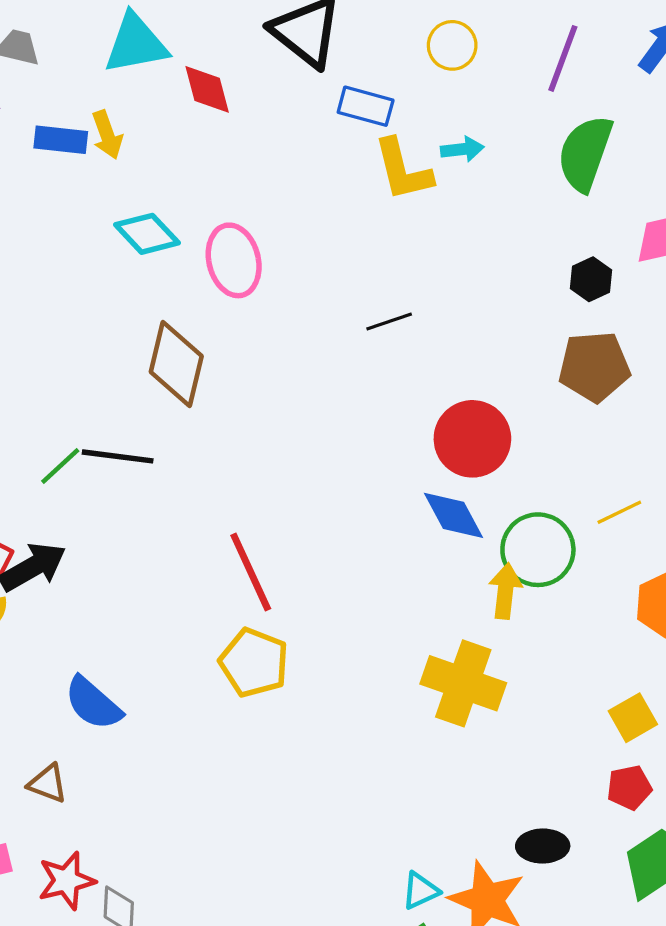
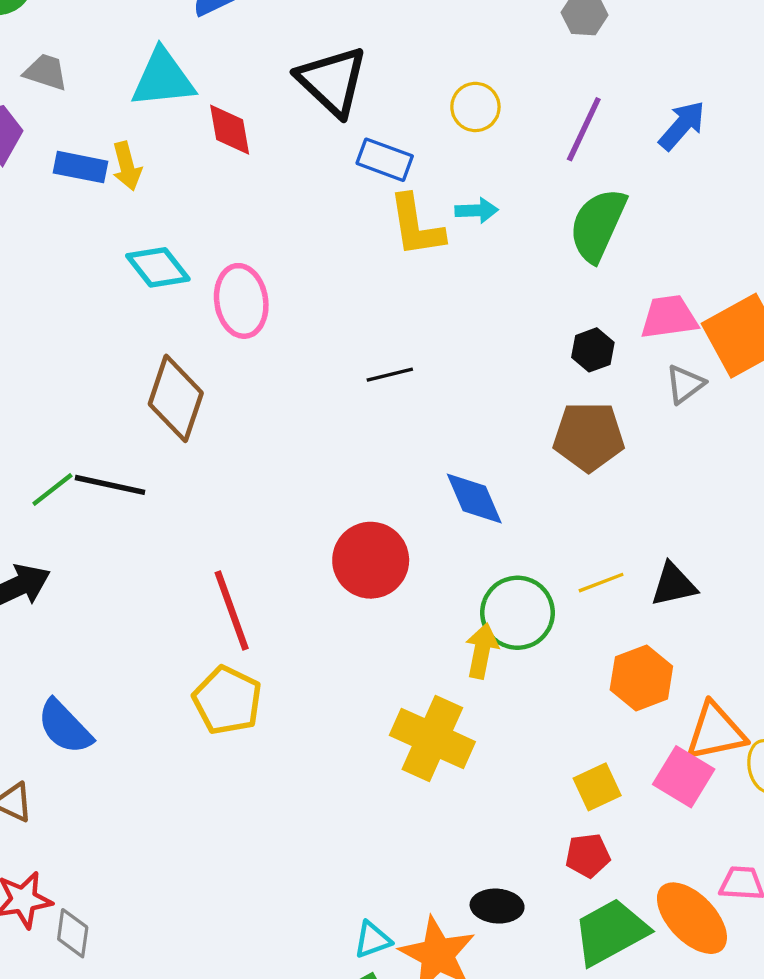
red circle: (472, 439) -> (371, 560), moved
blue diamond: (453, 515) -> (474, 498), moved

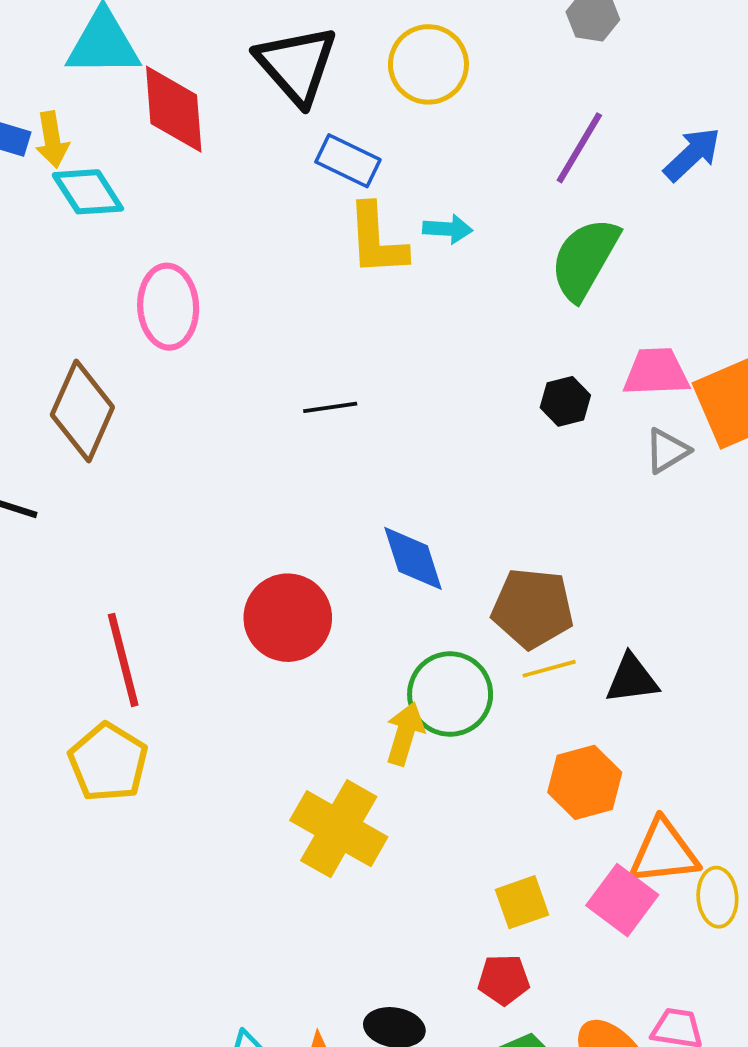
yellow circle: (475, 107) -> (428, 64), moved, size x1.4
red diamond: (230, 130) -> (174, 109), size x1.4
cyan diamond: (158, 267) -> (88, 192), moved
brown pentagon: (589, 436) -> (533, 608), moved

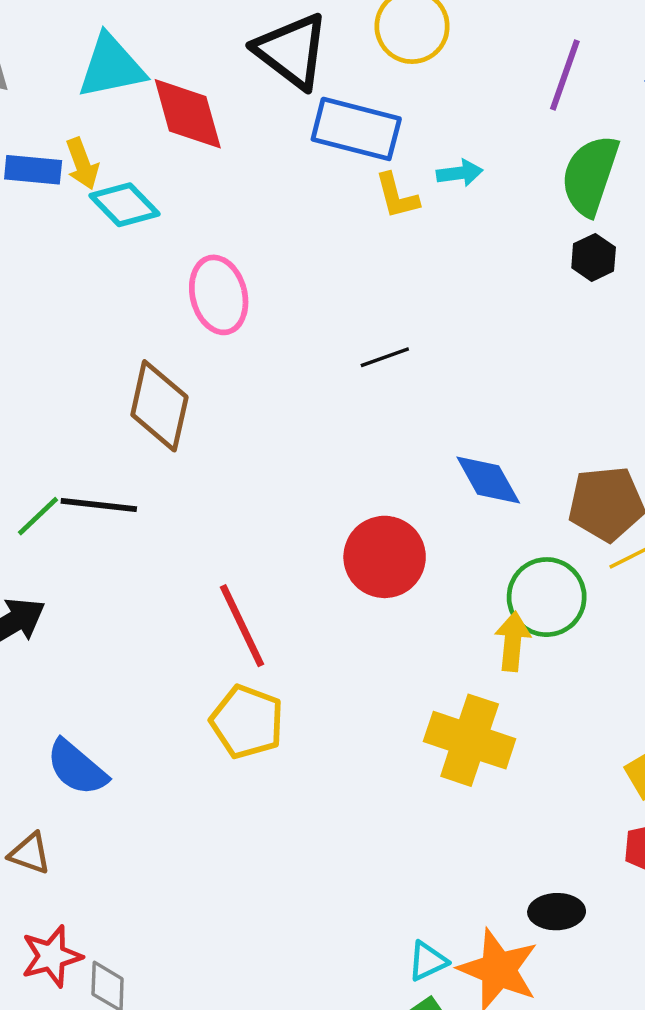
blue rectangle: (348, 161) -> (356, 129), size x1.5
yellow L-shape: (377, 240) -> (397, 196), size x0.7
black hexagon: (565, 401) -> (594, 257), moved

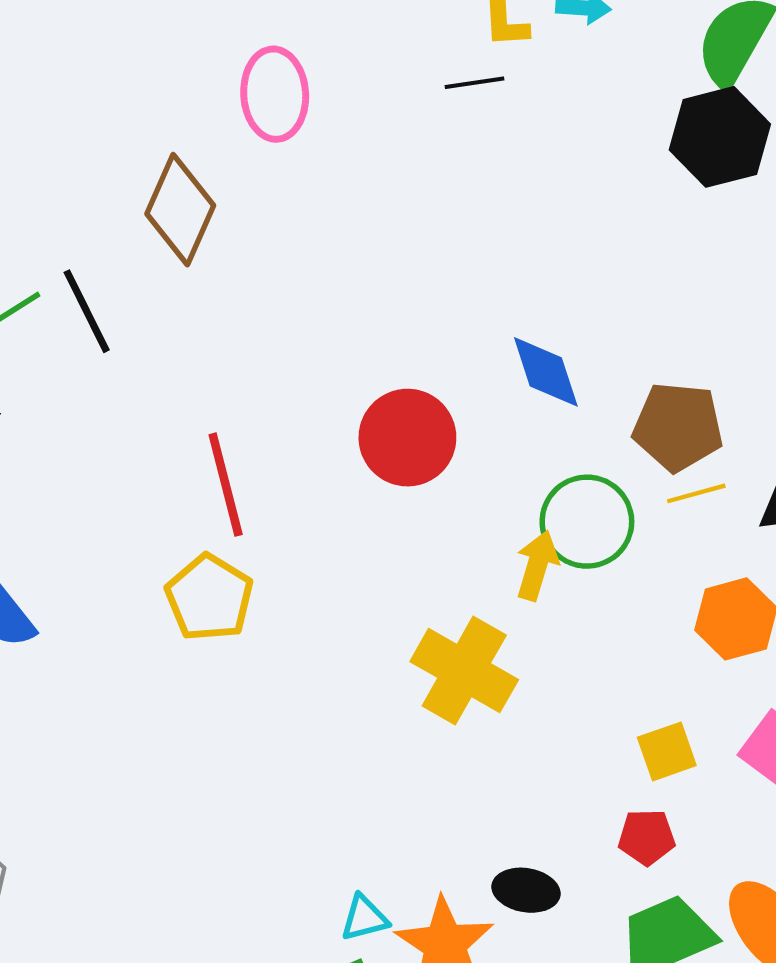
black hexagon: (594, 257) -> (720, 137), size x1.8
black line: (385, 357) -> (475, 83), moved
black line: (99, 505) -> (87, 311), turned 46

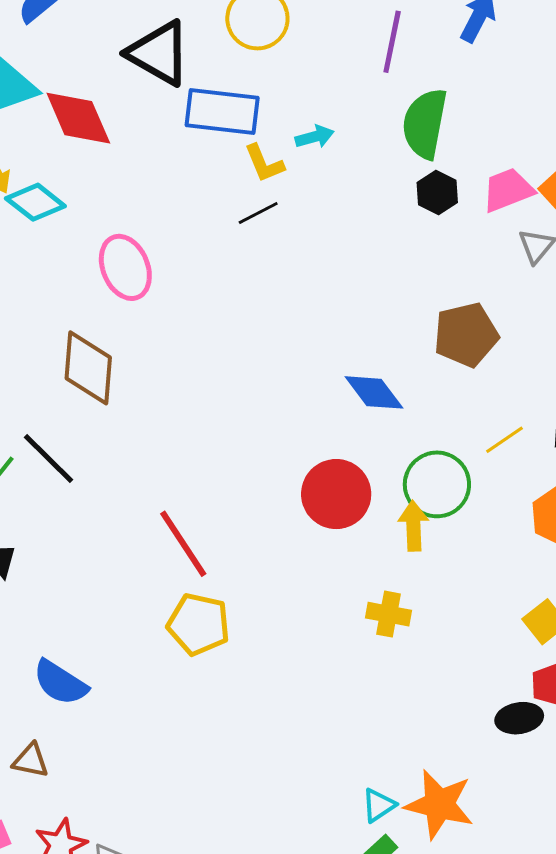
black hexagon: (720, 137) -> (437, 192), size x0.6
brown pentagon: (678, 427) -> (466, 335), moved
red circle: (407, 438) -> (336, 494), moved
yellow cross: (464, 671) -> (388, 614), size x0.6
black ellipse: (526, 890) -> (519, 718), moved

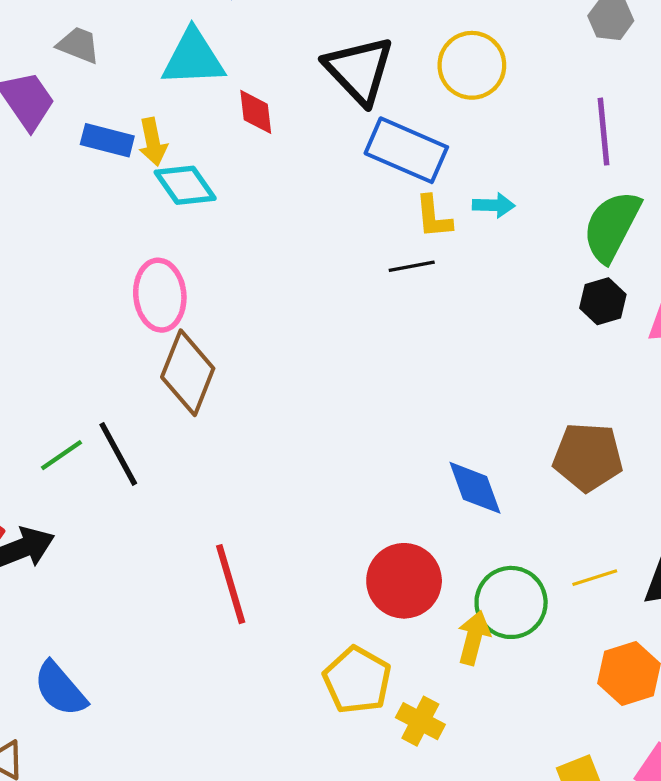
purple line: (392, 42) -> (604, 132), turned -34
red diamond: (78, 118) -> (256, 112), size x0.6
pink ellipse: (125, 267) -> (160, 295), moved
yellow pentagon: (199, 624) -> (357, 680), moved

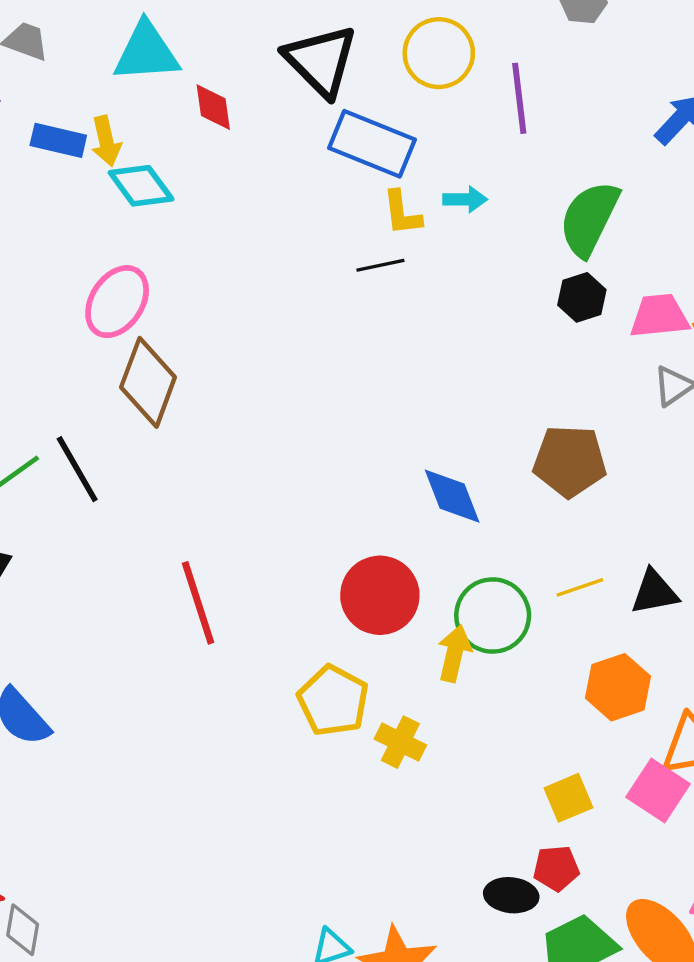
purple line: (604, 132) -> (519, 98), moved
pink ellipse: (160, 295) -> (117, 302), turned 40

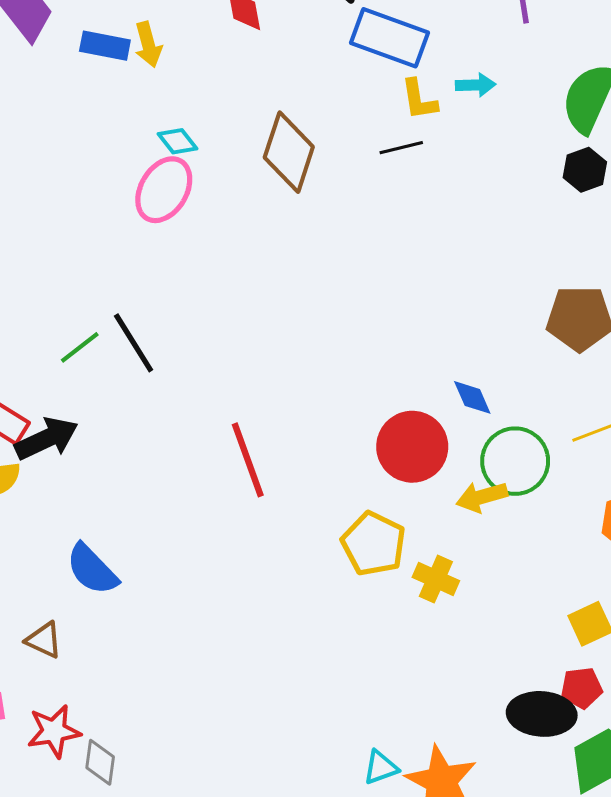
cyan diamond: (141, 186) -> (177, 141), moved, size x0.7
brown diamond: (148, 382) -> (289, 152), moved
blue diamond: (452, 496) -> (472, 397), moved, size x0.7
yellow arrow: (454, 653) -> (482, 497), turned -117
black ellipse: (511, 895) -> (542, 714), size x1.4

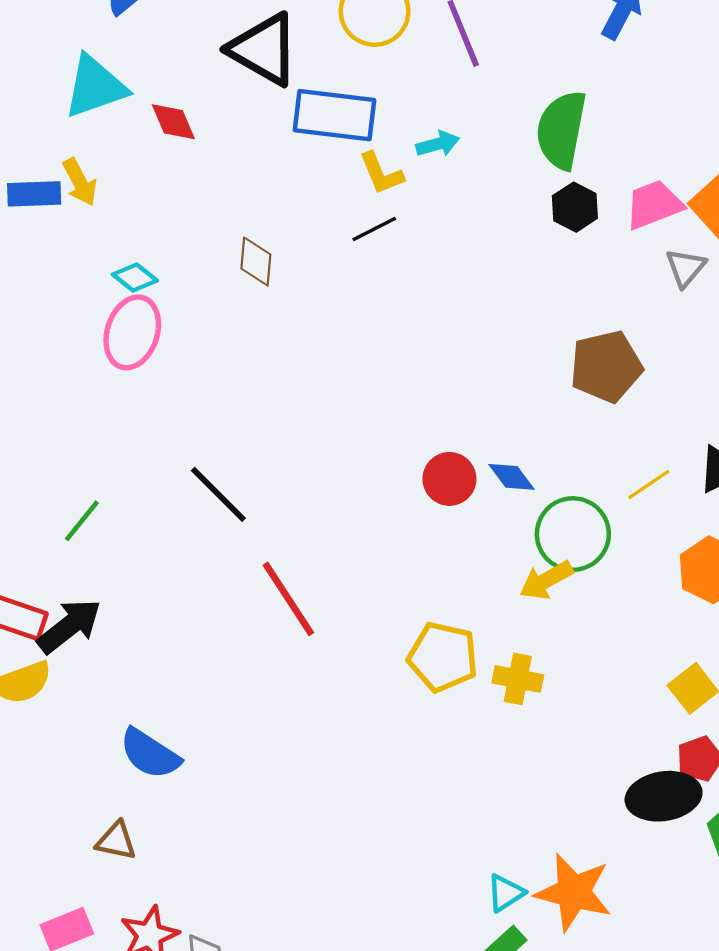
brown diamond: (289, 152) -> (256, 262), size x0.6
black line: (134, 343) -> (218, 494), moved
red circle: (412, 447) -> (449, 479), moved, size x0.7

